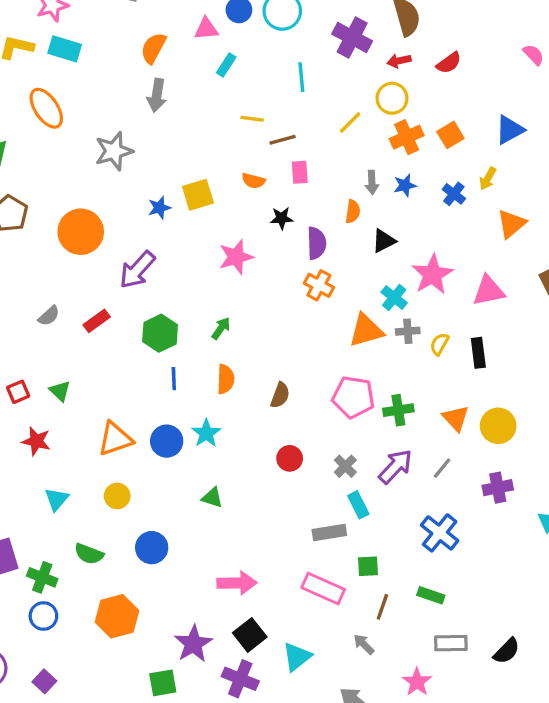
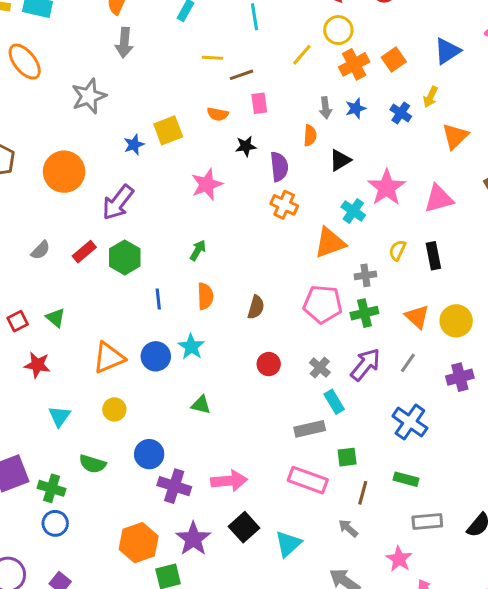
gray cross: (408, 331) -> (365, 275), moved
green hexagon: (160, 333) -> (125, 257), moved
orange hexagon: (117, 616) -> (139, 543), moved
purple cross: (240, 679) -> (174, 486), moved

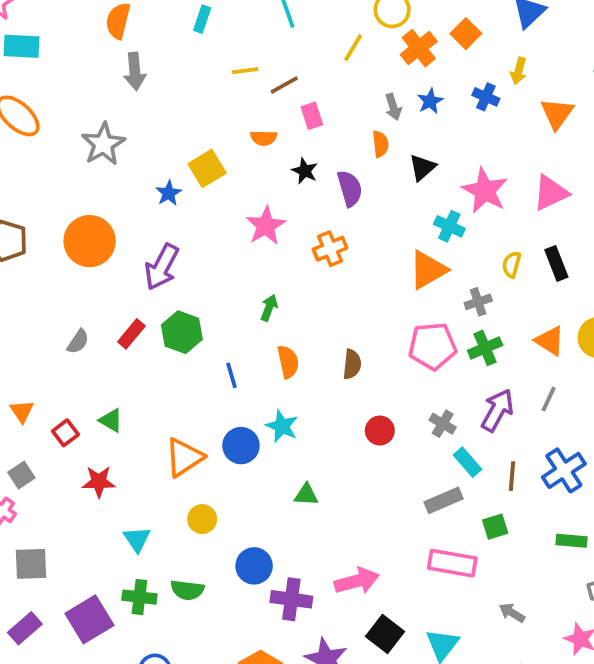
black star: (246, 146) -> (305, 171), turned -30
orange cross: (284, 205) -> (330, 249), moved, turned -36
blue cross: (410, 422) -> (564, 470), turned 32
green cross: (52, 488) -> (139, 597), moved
brown line: (363, 493) -> (512, 476), moved

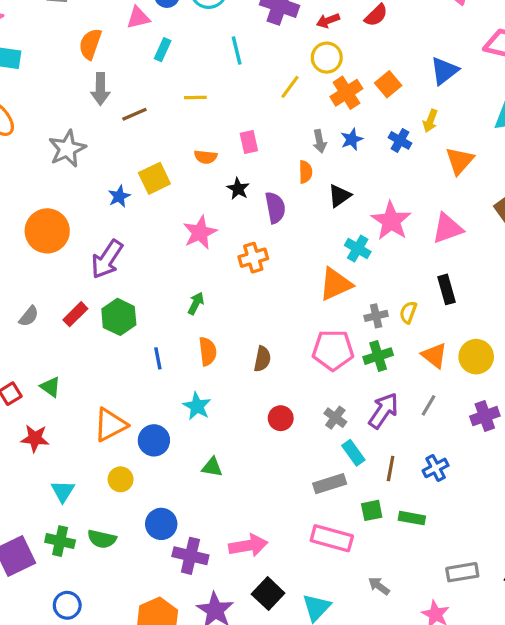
brown line: (284, 85) -> (134, 114), moved
yellow semicircle: (512, 265) -> (408, 312), moved
blue circle: (241, 446) -> (154, 440), moved
blue cross: (564, 470) -> (436, 468), size x0.7
green rectangle: (572, 541) -> (412, 518), moved

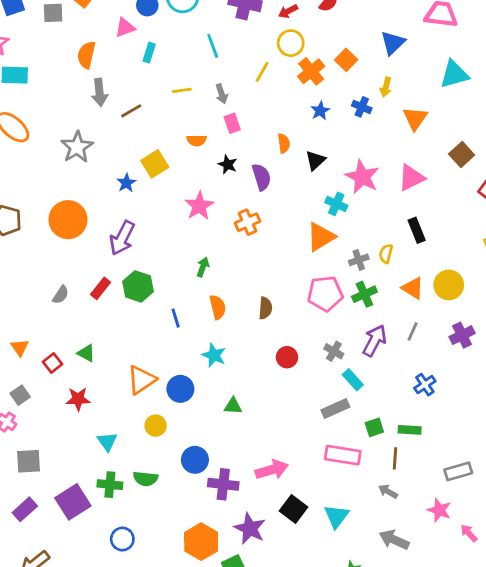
gray arrow: (320, 141) -> (222, 94), moved
brown line: (391, 468) -> (395, 458), moved

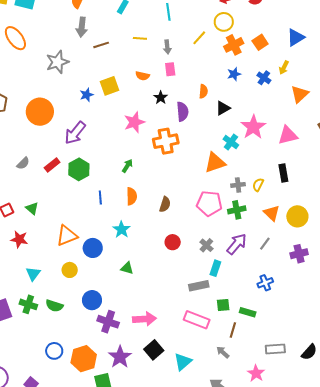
orange cross: (248, 222) -> (166, 141), size x1.4
cyan rectangle: (353, 380) -> (215, 268), turned 49
blue circle: (122, 539) -> (54, 351), moved

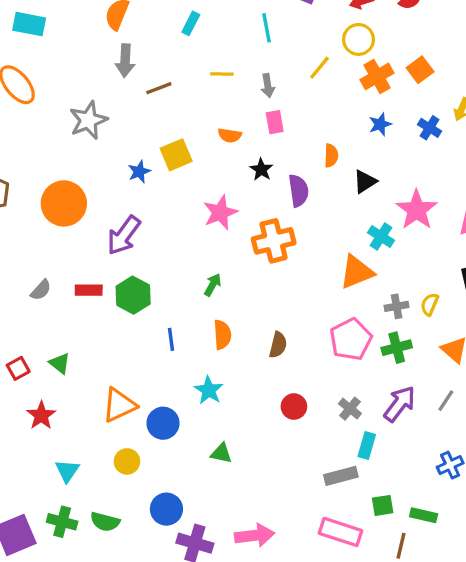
red rectangle: (52, 165) -> (89, 290), turned 42
pink pentagon: (209, 203) -> (351, 339), turned -30
red star: (19, 239) -> (41, 415), turned 30

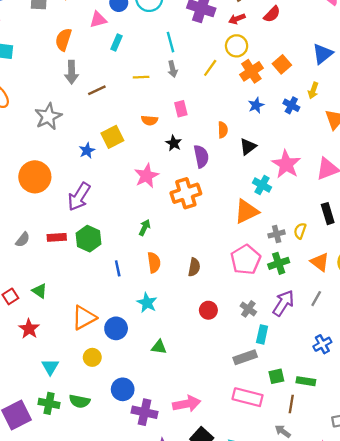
gray arrow: (268, 86) -> (173, 69), moved

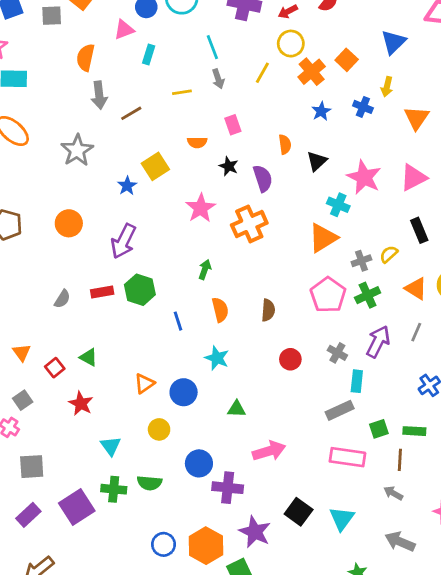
orange circle: (35, 177) -> (69, 223), size x0.7
yellow semicircle: (300, 231) -> (389, 254), turned 35
orange triangle: (84, 318) -> (144, 384), size x0.7
pink arrow: (187, 404) -> (269, 451), moved

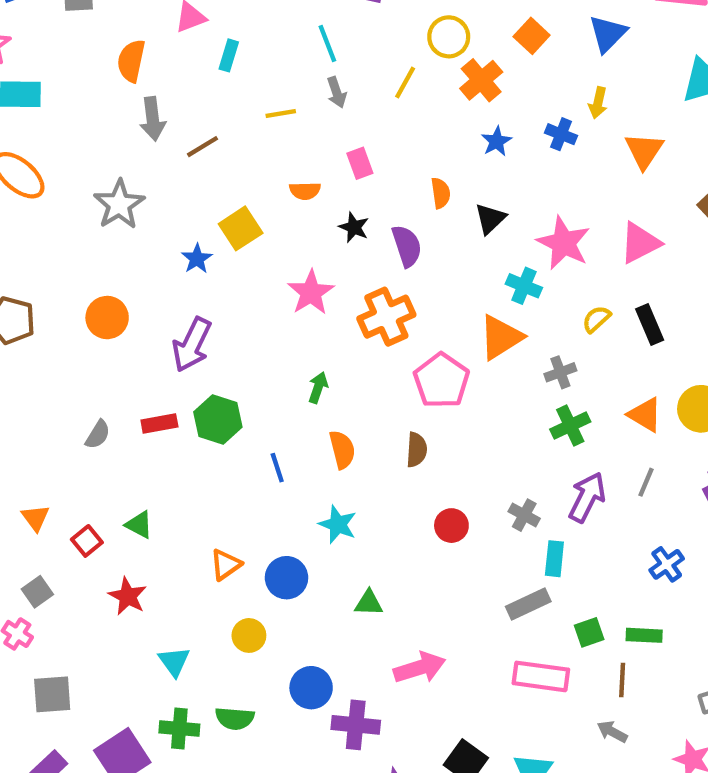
orange square: (347, 60) -> (532, 36), moved
yellow semicircle: (389, 254) -> (596, 319), moved
pink pentagon: (328, 295) -> (441, 381), moved

